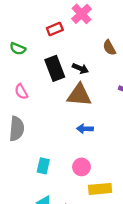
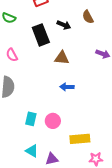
black arrow: (80, 68) -> (64, 25), moved
brown triangle: (79, 95) -> (62, 58), size x0.7
pink circle: (81, 167) -> (53, 121), moved

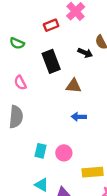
black arrow: (64, 25) -> (85, 53), moved

